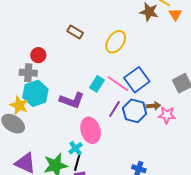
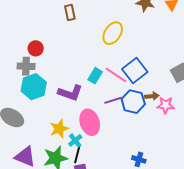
brown rectangle: (75, 32) -> (70, 13), moved, turned 49
yellow star: (19, 105) -> (59, 129), moved, turned 30
purple line: (114, 109) -> (113, 100), turned 42

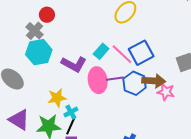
gray cross: (26, 66) -> (35, 31), turned 30
brown arrow: (152, 96) -> (154, 81), size x1.6
pink ellipse: (90, 122) -> (98, 80), moved

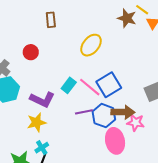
red circle: (47, 15) -> (31, 52), moved
pink ellipse: (98, 80) -> (115, 141), moved
yellow star: (57, 98) -> (37, 122), moved

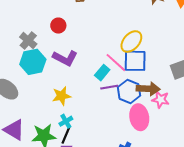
yellow ellipse: (91, 45) -> (131, 42), moved
cyan rectangle: (69, 85) -> (102, 73), moved
blue square: (109, 85) -> (135, 61), turned 30
purple L-shape: (42, 100) -> (65, 58), moved

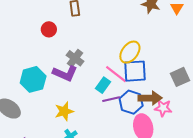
red circle: (58, 26) -> (49, 29), moved
gray cross: (28, 40) -> (75, 58), moved

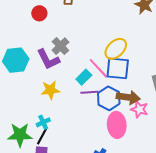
purple L-shape: (65, 73) -> (48, 59), turned 30
yellow star: (64, 111) -> (50, 90), moved

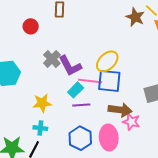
purple L-shape: (48, 59) -> (70, 66), moved
pink line: (98, 68) -> (90, 81), turned -40
blue hexagon: (109, 98) -> (80, 138), moved
cyan cross: (43, 122) -> (40, 128), moved, turned 32

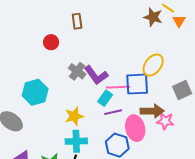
yellow ellipse: (107, 61) -> (153, 65), moved
cyan cross: (40, 128) -> (76, 141), size x1.5
pink ellipse: (109, 138) -> (135, 128), moved

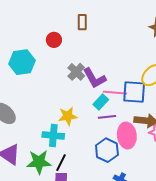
cyan hexagon: (35, 92) -> (22, 62), moved
cyan cross: (76, 141) -> (53, 135), moved

